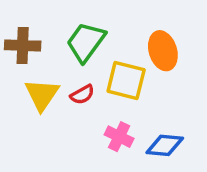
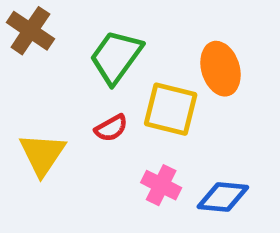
brown cross: (23, 45) -> (30, 31), moved, turned 32
yellow triangle: (42, 95) -> (42, 154), moved

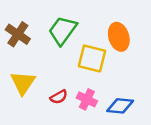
brown cross: (30, 31) -> (18, 34), moved
red semicircle: (111, 128) -> (59, 97), moved

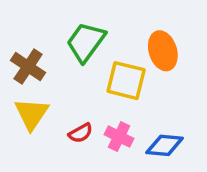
brown cross: (18, 34) -> (28, 67), moved

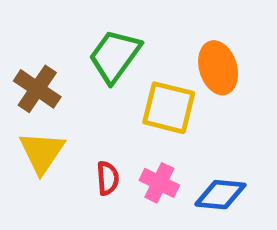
red semicircle: (81, 133) -> (108, 178), turned -65

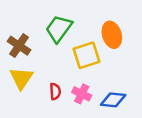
yellow square: (169, 108) -> (87, 55), turned -32

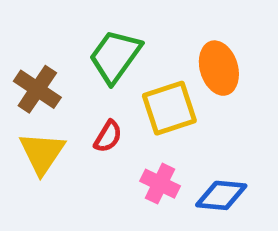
red semicircle: (55, 91) -> (108, 136), moved, turned 35

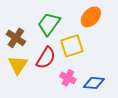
orange ellipse: (219, 68) -> (91, 17), moved, turned 60
red semicircle: (108, 136) -> (46, 58), size x1.6

